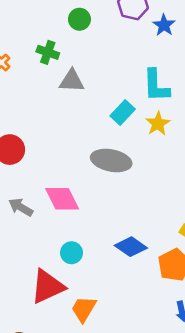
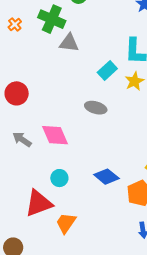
green cross: (48, 52) -> (52, 19), size x1.5
gray ellipse: (111, 160) -> (96, 108), size x0.7

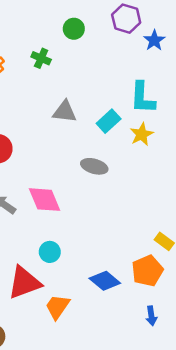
green cross: (52, 19) -> (41, 58), size x0.6
gray triangle: (69, 43) -> (65, 112), moved
blue diamond: (106, 177) -> (105, 281), moved

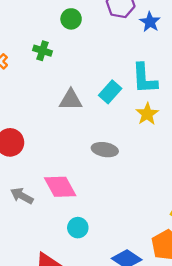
cyan rectangle: (109, 121) -> (110, 92), moved
cyan circle: (50, 252) -> (78, 228), moved

